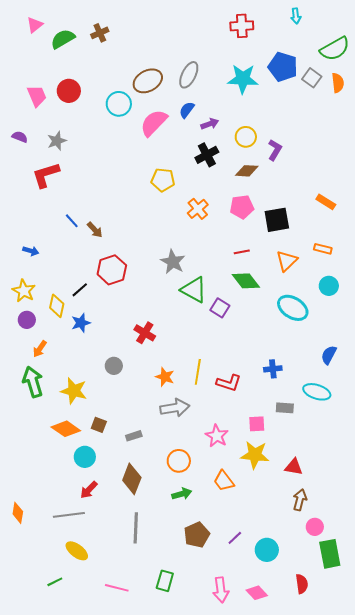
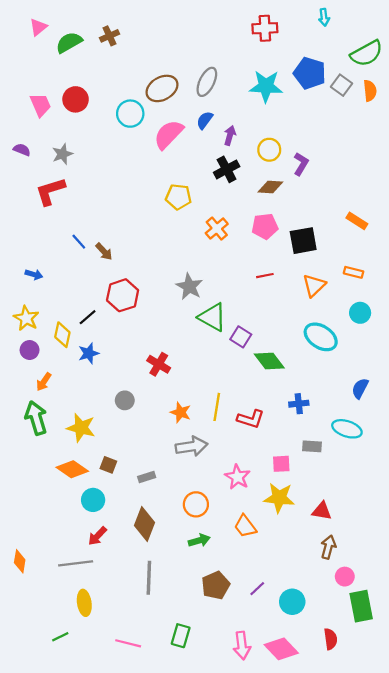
purple arrow: (210, 124) -> (230, 135), turned -54
green diamond: (246, 281) -> (269, 361), moved
yellow ellipse: (77, 551) -> (84, 603), turned 45
pink diamond: (257, 593) -> (281, 649), size x1.4

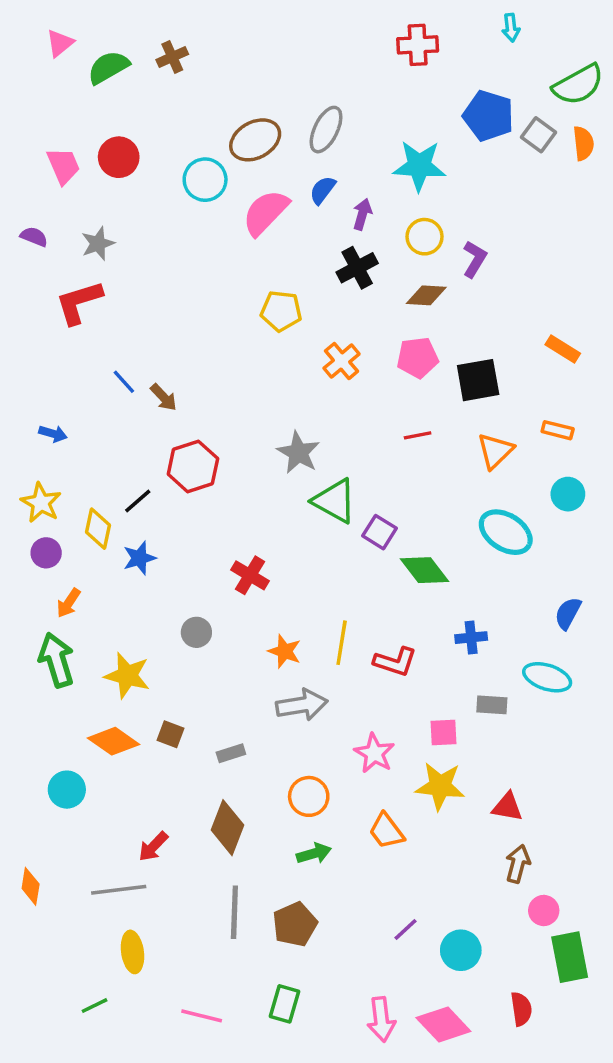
cyan star: (266, 86) -> (419, 166), moved
cyan circle: (93, 500) -> (67, 790), moved
brown pentagon: (216, 585) -> (295, 924), moved

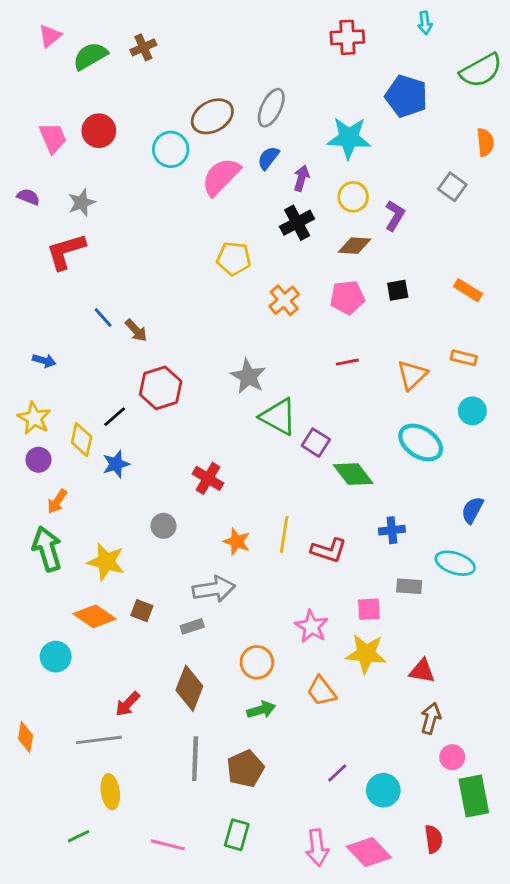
gray square: (539, 135) -> (452, 187), moved
orange semicircle: (583, 143) -> (485, 142), moved
black square: (478, 380) -> (398, 290), moved, size x0.6
gray arrow: (302, 705) -> (214, 589), moved

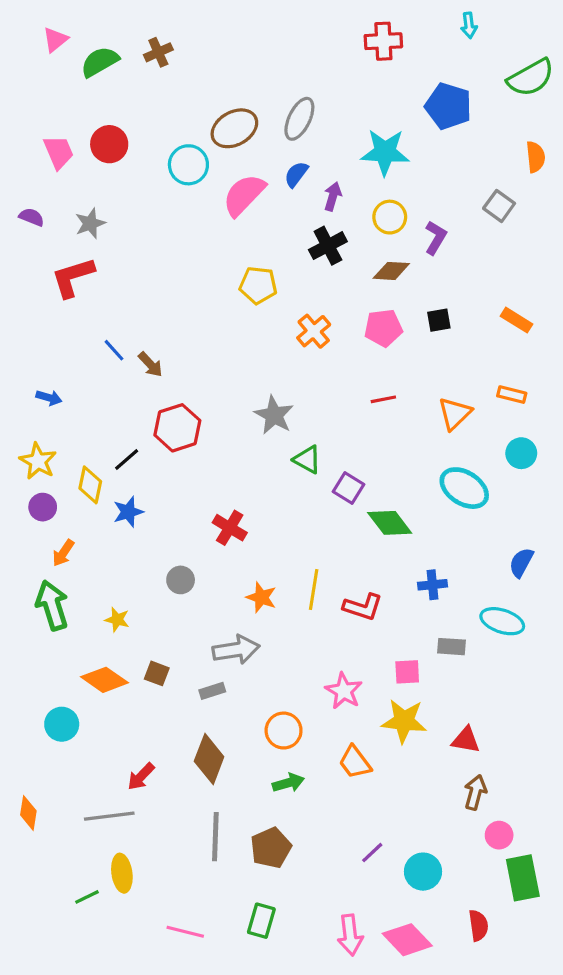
green triangle: (278, 417) -> (307, 460), size x0.7
yellow star: (106, 562) -> (117, 620), size x0.6
green line: (79, 836) -> (87, 897), moved

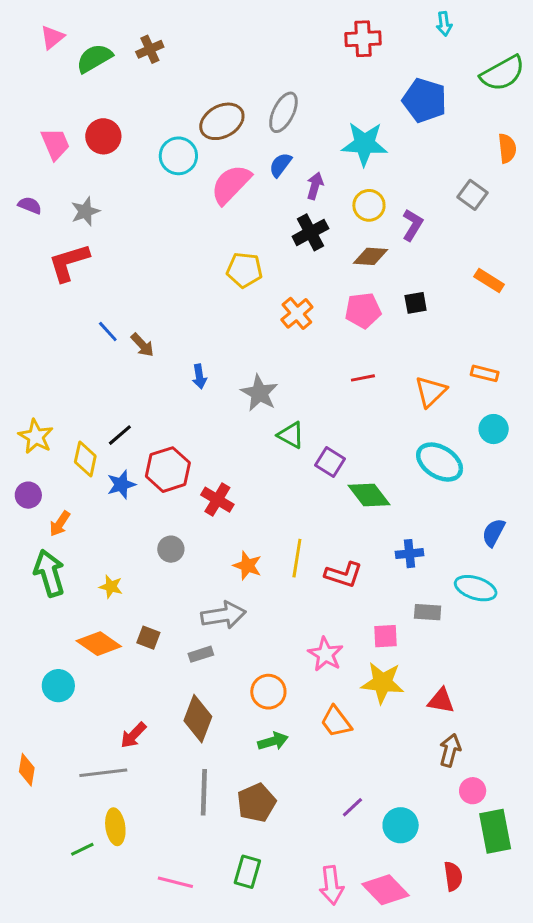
orange rectangle: (516, 320) -> (489, 280), moved
blue arrow: (49, 398) -> (199, 376), moved, turned 65
red hexagon: (177, 428) -> (168, 470), moved
purple circle: (43, 507) -> (28, 495), moved

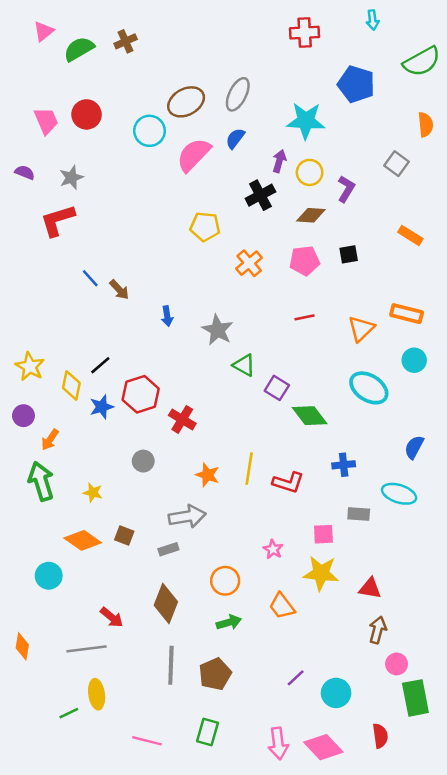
purple arrow: (315, 186) -> (279, 161), moved
orange rectangle: (485, 373) -> (407, 314), size x1.4
pink star: (325, 654) -> (273, 549), size x0.7
red arrow: (133, 735) -> (112, 617), turned -95

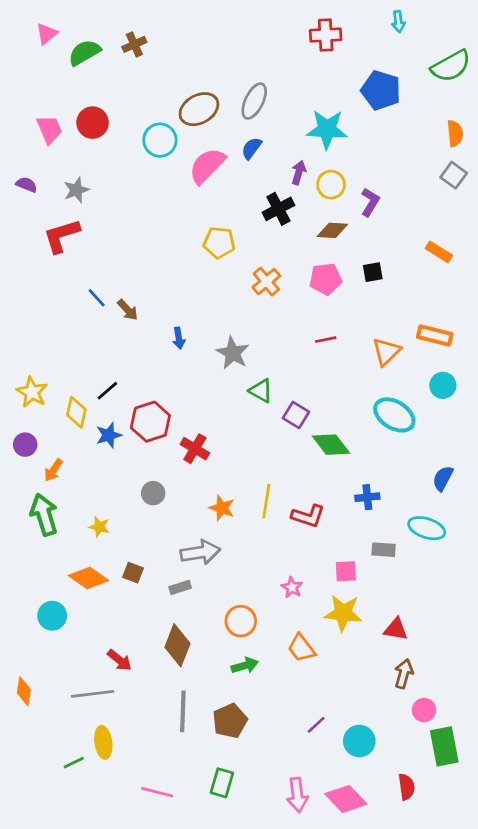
gray square: (397, 164) -> (454, 175), moved

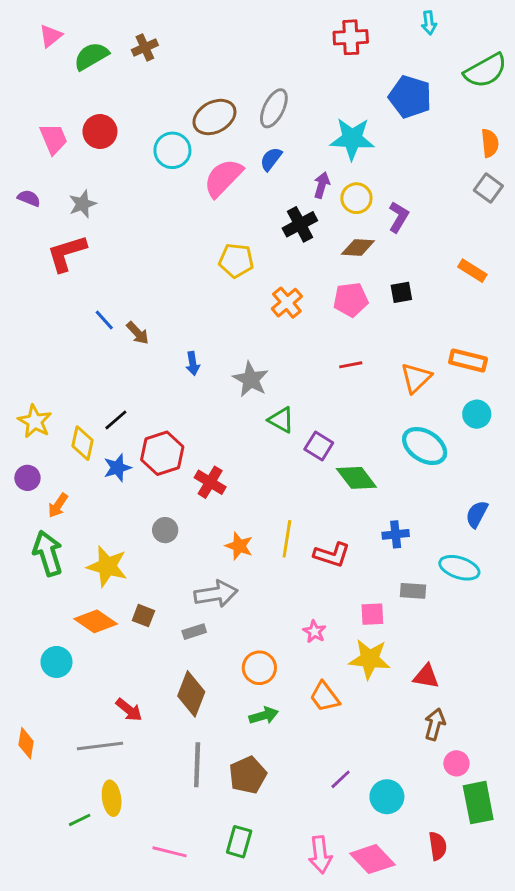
yellow star: (99, 527) -> (107, 566), size x1.8

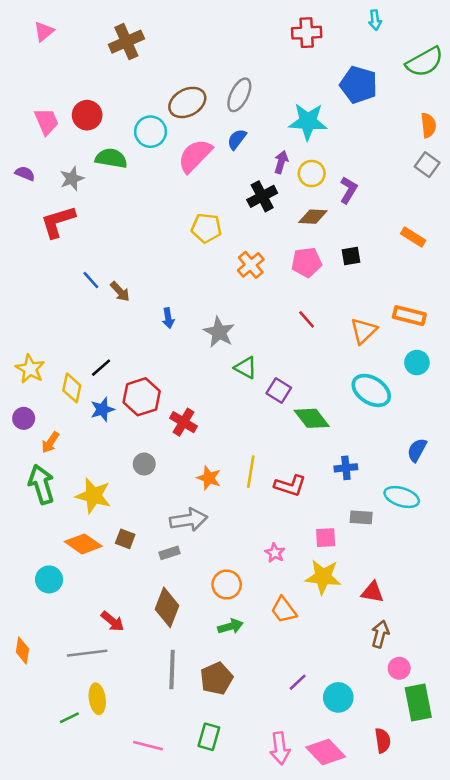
brown cross: (145, 47) -> (126, 42), size x1.5
green semicircle: (91, 56) -> (111, 158), moved, turned 40
red line: (351, 365) -> (307, 319), turned 60

